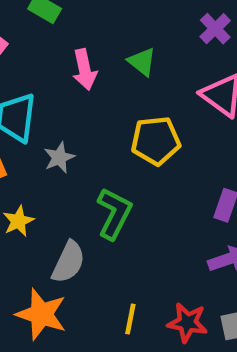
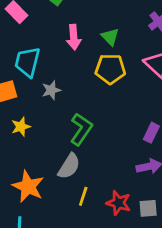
yellow pentagon: (156, 141) -> (110, 69), moved
gray semicircle: (68, 262) -> (69, 166), moved

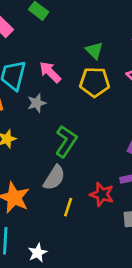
pink arrow: (74, 37) -> (50, 72), moved, turned 140
red star: (119, 203) -> (102, 194), moved

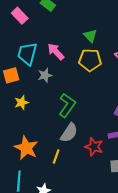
gray semicircle: (54, 178) -> (69, 133), moved
yellow line: (68, 207) -> (56, 156), moved

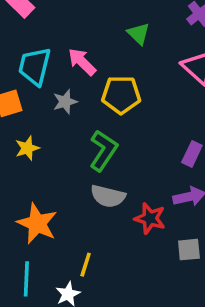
yellow pentagon: (90, 60) -> (121, 95), moved
gray semicircle: (69, 133) -> (108, 196), turned 72
yellow line: (56, 156) -> (86, 265), moved

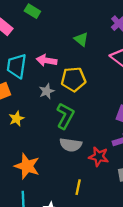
pink arrow: (82, 62) -> (47, 60), turned -30
gray star: (65, 102) -> (47, 91), moved
yellow line: (86, 265) -> (78, 187), moved

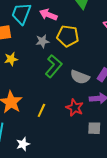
gray semicircle: (71, 145) -> (80, 77), moved
yellow line: (78, 187) -> (41, 110), moved

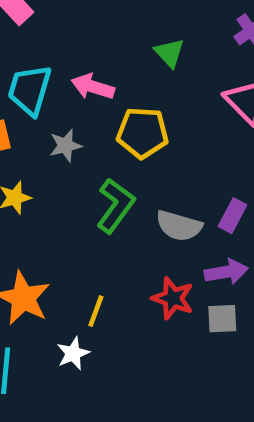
gray star: (42, 41) -> (66, 146), moved
gray square: (94, 128) -> (222, 319), moved
white star: (23, 144) -> (73, 353), moved

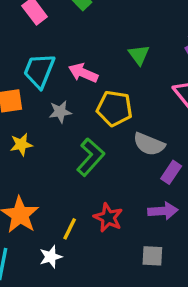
gray semicircle: (179, 226) -> (149, 144), moved
red star: (173, 298) -> (108, 218), moved
gray square: (222, 319) -> (152, 256), moved

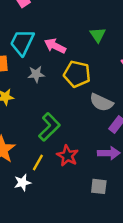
green L-shape: (91, 157) -> (49, 127), moved

